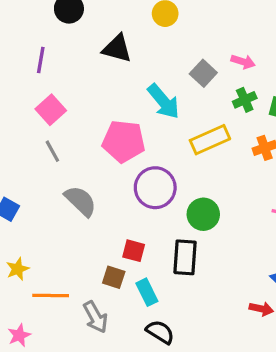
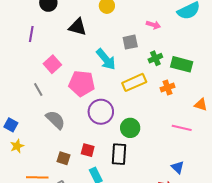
pink arrow: (243, 62) -> (153, 25), moved
gray square: (203, 73) -> (130, 42), turned 35
pink square: (51, 110) -> (52, 64), moved
yellow star: (18, 269) -> (17, 146), moved
brown square: (114, 277) -> (63, 158), moved

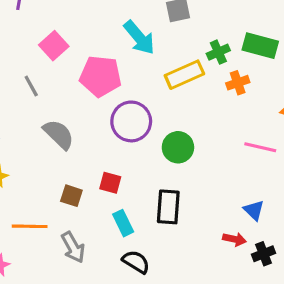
green cross: (155, 58) -> (218, 52), moved
black rectangle: (119, 154) -> (168, 207), moved

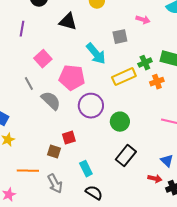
gray semicircle: (59, 134) -> (51, 101), moved
red square: (110, 183) -> (69, 138), moved, turned -32
black rectangle: (168, 207) -> (126, 156), moved, turned 35

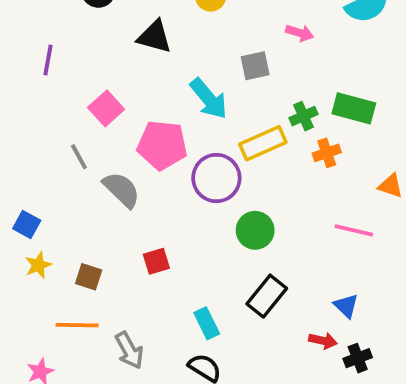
purple line: (22, 29) -> (48, 60), moved
purple circle: (91, 106) -> (216, 178), moved
brown square: (54, 152) -> (89, 277), moved
cyan rectangle: (86, 169) -> (207, 323), moved

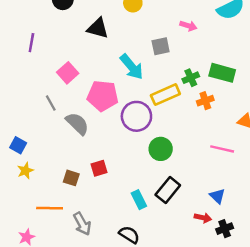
brown square: (89, 277) -> (71, 178), moved
cyan rectangle: (207, 323) -> (139, 200), moved

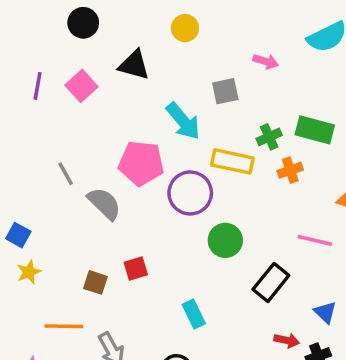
pink square: (68, 73) -> (81, 86), moved
yellow rectangle: (165, 95) -> (232, 161), turned 36
black rectangle: (168, 190) -> (271, 282), moved
blue triangle: (217, 196) -> (325, 312), moved

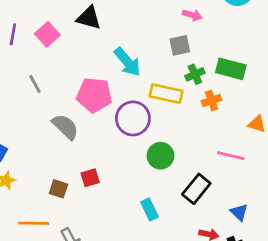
gray square: (225, 91) -> (180, 45), moved
gray line: (66, 174) -> (35, 84), moved
cyan rectangle: (194, 314) -> (149, 209), moved

